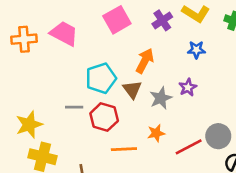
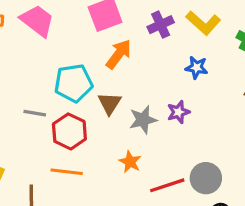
orange arrow: (145, 61) -> (119, 54), moved
orange star: (156, 133) -> (130, 162), turned 30
orange line: (124, 149) -> (67, 172), moved

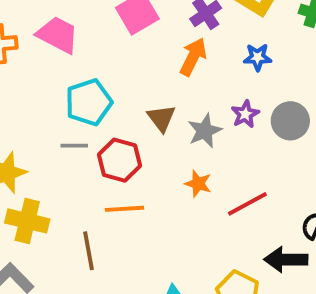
orange arrow: (119, 54) -> (193, 57), moved
cyan pentagon: (74, 83) -> (89, 102), moved
gray circle: (206, 178) -> (290, 121), moved

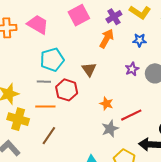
gray star: (205, 131) -> (110, 129), moved
orange line: (125, 209) -> (45, 107), moved
brown line: (88, 251) -> (49, 136), turned 42

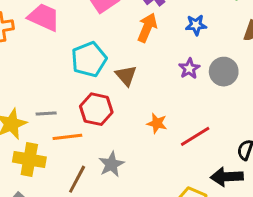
cyan pentagon: (52, 60) -> (89, 59), moved
gray line: (44, 82) -> (46, 114), moved
gray star: (110, 129) -> (111, 164), moved

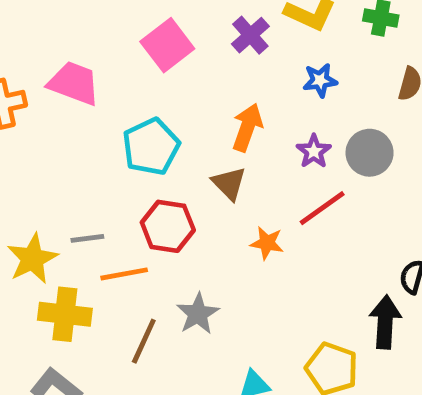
orange arrow: (147, 28) -> (247, 127), moved
brown triangle: (126, 75) -> (229, 183), moved
red line: (195, 136) -> (322, 208), moved
black arrow: (227, 177) -> (385, 322), turned 100

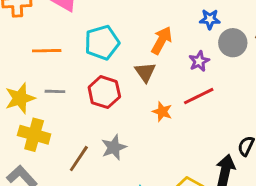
gray circle: (370, 153) -> (233, 43), moved
orange line: (124, 274) -> (47, 51), moved

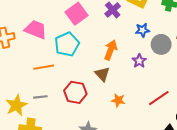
cyan pentagon: (102, 43) -> (67, 44), moved
orange line: (47, 51) -> (44, 67), moved
red line: (199, 96) -> (159, 98), moved

